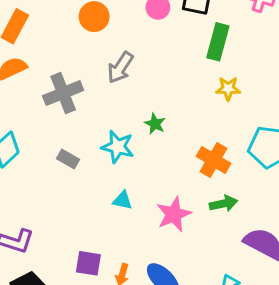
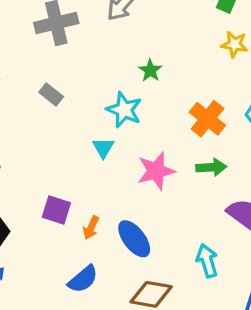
cyan star: (118, 147) -> (124, 110), moved
cyan triangle: (123, 200) -> (103, 148), turned 40

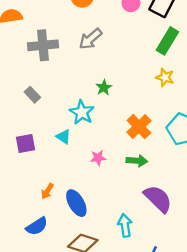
cyan triangle: (103, 148) -> (64, 137), turned -35
pink star: (156, 171) -> (98, 158), size x0.6
purple square: (56, 210) -> (26, 143), moved, turned -36

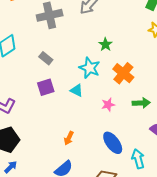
orange cross: (139, 127) -> (123, 73), moved
purple square: (26, 143) -> (46, 87), moved
blue ellipse: (76, 203) -> (113, 143), moved

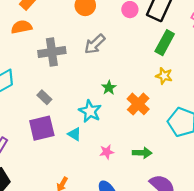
orange cross: (123, 73) -> (138, 104), moved
purple square: (46, 87) -> (42, 128), size x1.4

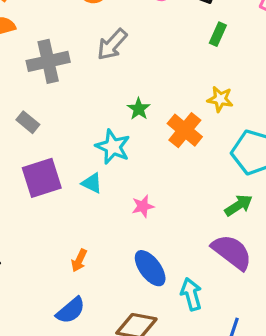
green rectangle: (165, 43) -> (218, 34), size x0.6
yellow star: (164, 76) -> (220, 99), moved
gray rectangle: (44, 97) -> (28, 122), moved
green arrow: (142, 153) -> (239, 205), moved, turned -30

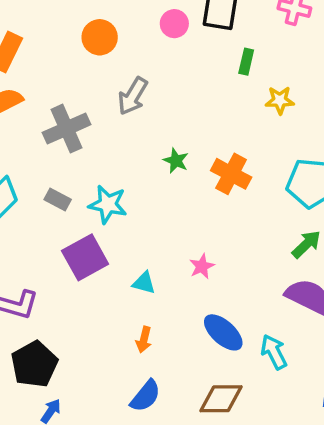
yellow star: (220, 99) -> (280, 100), moved
cyan star: (113, 147) -> (108, 204), moved
cyan triangle: (92, 183) -> (144, 283), moved

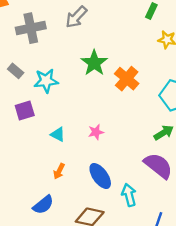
green star: (176, 161) -> (94, 63), size x1.6
cyan star: (108, 204) -> (46, 81), turned -30
purple square: (85, 257) -> (25, 111), size x0.7
orange arrow: (144, 340) -> (59, 171), moved

